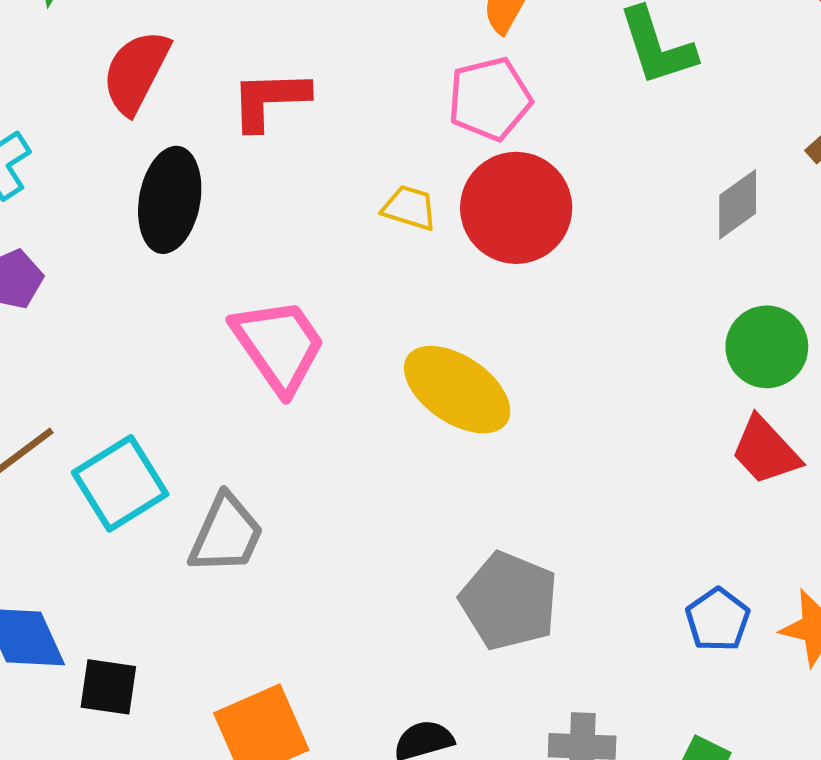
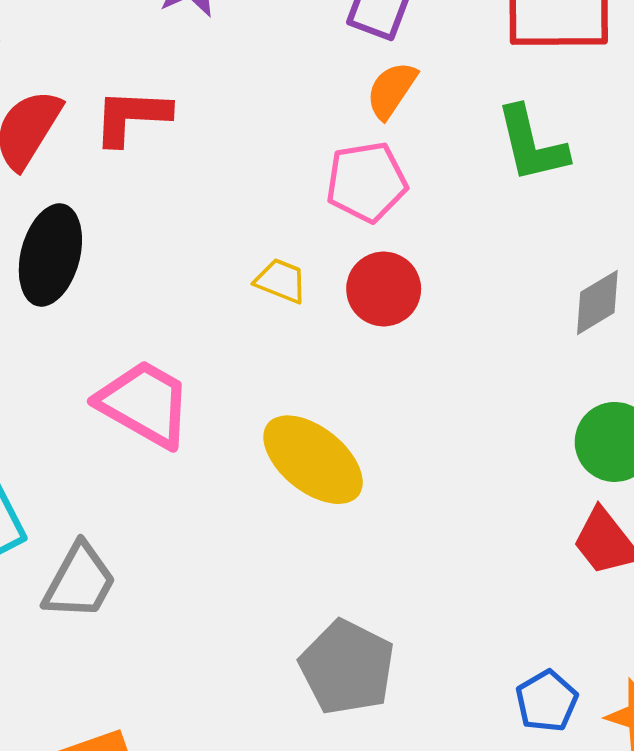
red L-shape: (270, 100) -> (132, 117), moved
red circle: (516, 208) -> (384, 289), size x0.7
pink trapezoid: (279, 345) -> (145, 404), turned -30

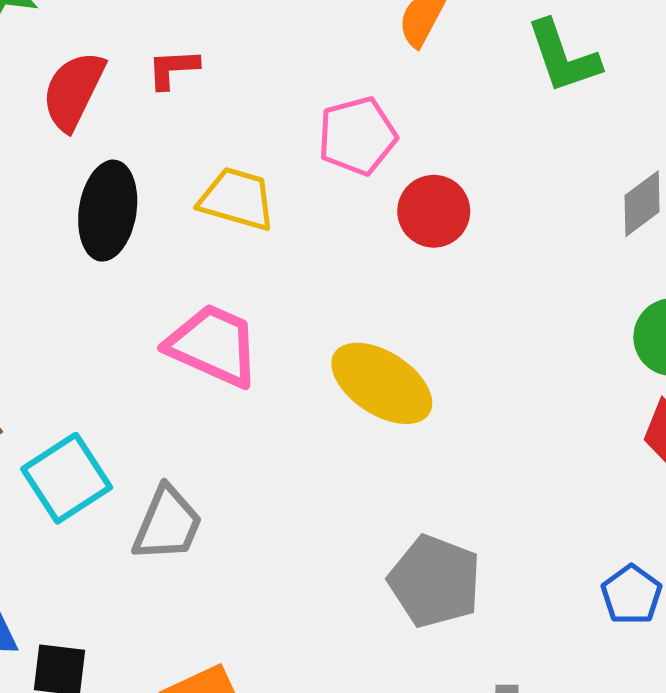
red L-shape: (132, 117) -> (173, 69), size x0.7
pink pentagon: (366, 182) -> (357, 136), moved
yellow trapezoid: (281, 281) -> (237, 199), moved, size x1.5

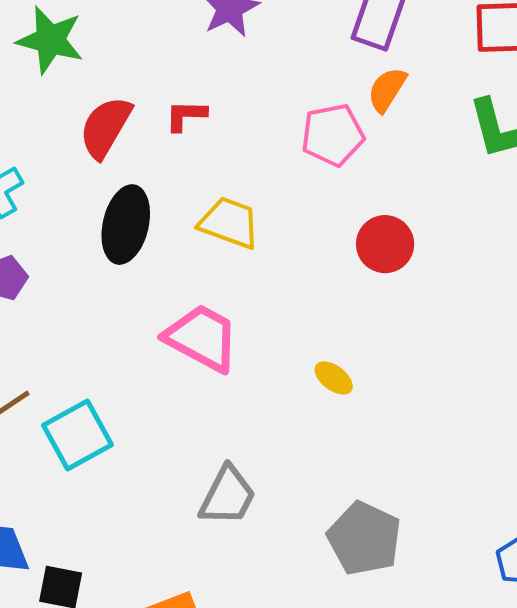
pink pentagon: (357, 136) -> (333, 135), moved
yellow ellipse: (382, 383) -> (334, 378), size x0.5
gray trapezoid: (167, 524) -> (228, 496), moved

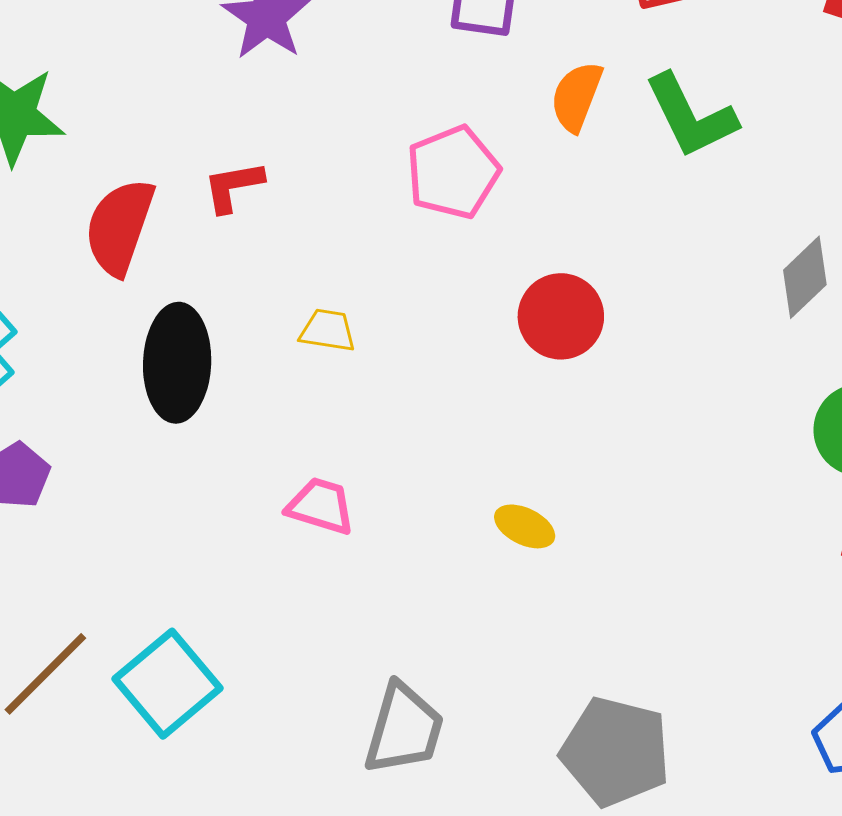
orange semicircle: (387, 90) -> (577, 97), moved
yellow trapezoid: (229, 223) -> (328, 330), size x0.6
pink trapezoid: (202, 338) -> (321, 506), size x0.6

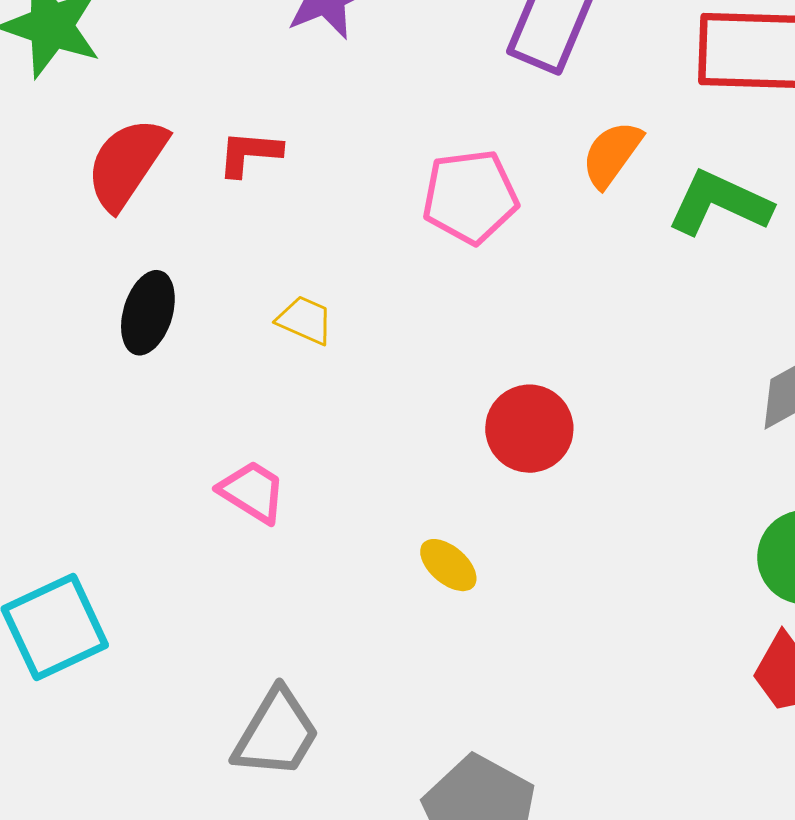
green L-shape: (691, 116) -> (719, 203), turned 126
red circle: (561, 316) -> (529, 429), moved
black ellipse: (177, 363) -> (148, 313), size x0.7

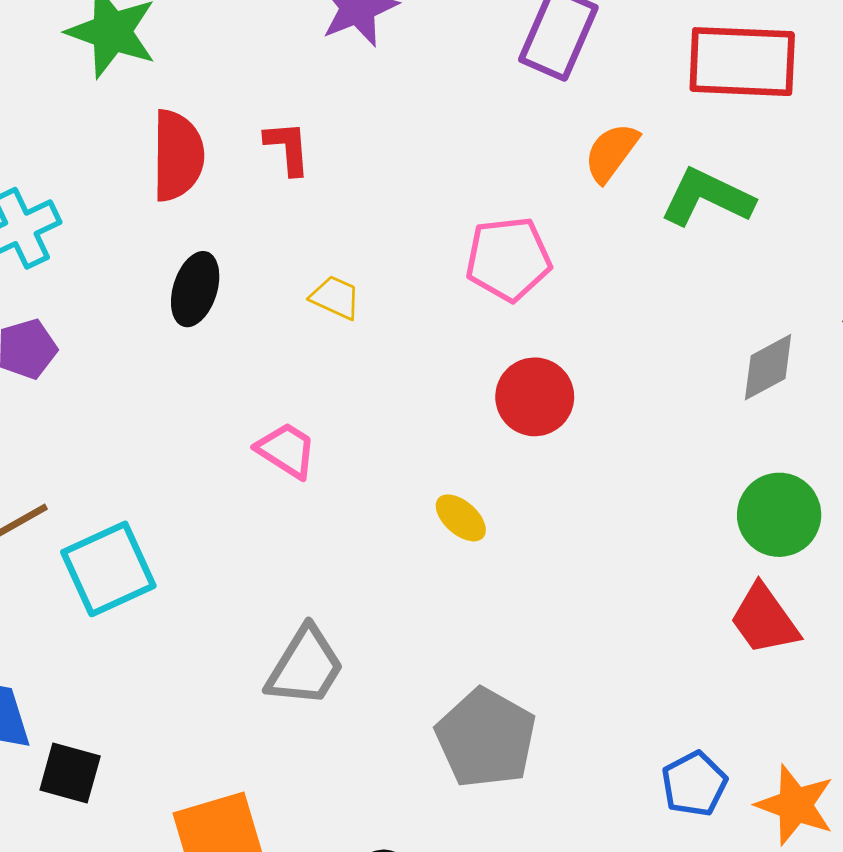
red L-shape: (249, 153) -> (288, 148), turned 80
red semicircle: (127, 163) -> (178, 156), turned 146
pink pentagon: (470, 197) -> (508, 259), moved

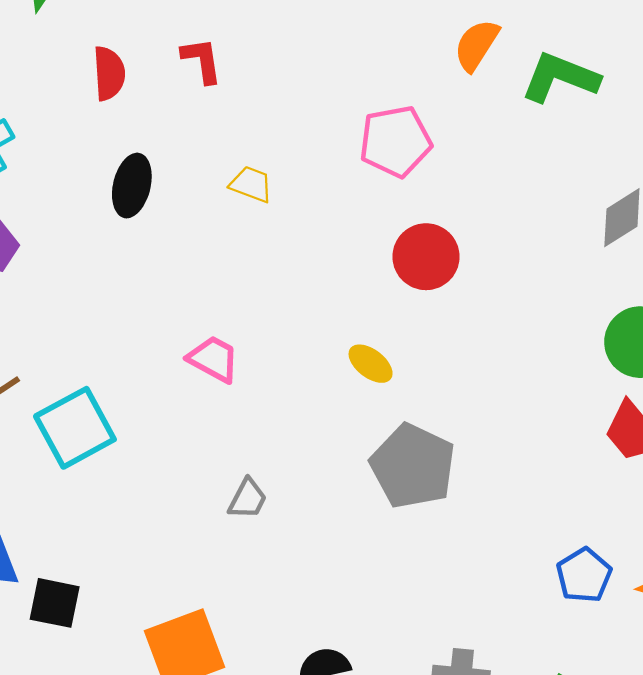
red semicircle: (178, 156) -> (109, 73), size x0.7
pink trapezoid: (286, 450) -> (214, 359), moved
gray trapezoid: (305, 667) -> (248, 499), size x0.6
gray pentagon: (486, 738) -> (413, 466), moved

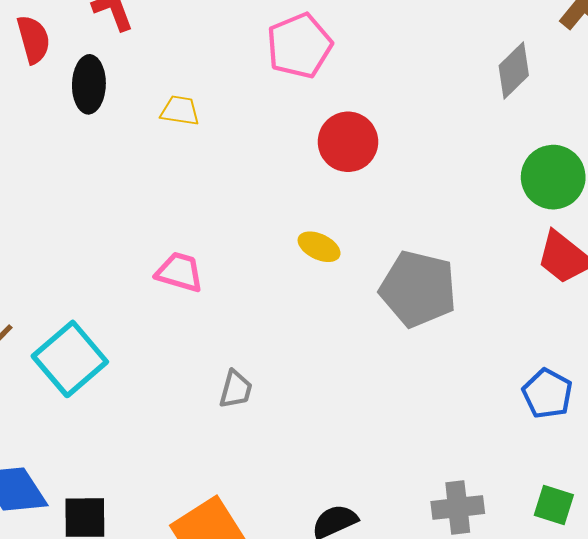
black ellipse: (132, 186) -> (89, 84), moved
gray pentagon: (413, 466) -> (418, 289), moved

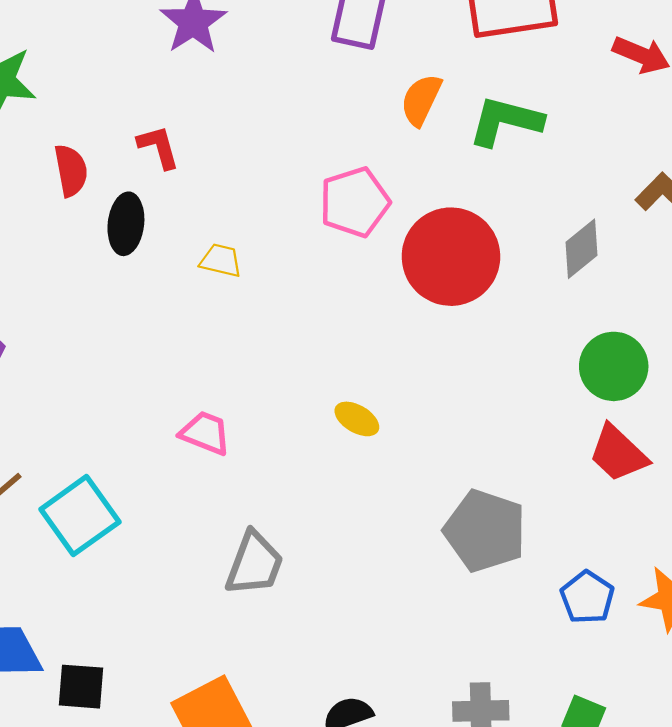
red circle: (348, 142) -> (451, 257), moved, size x1.5
gray pentagon: (418, 289) -> (485, 531), moved
gray trapezoid: (236, 389) -> (254, 564), size x1.6

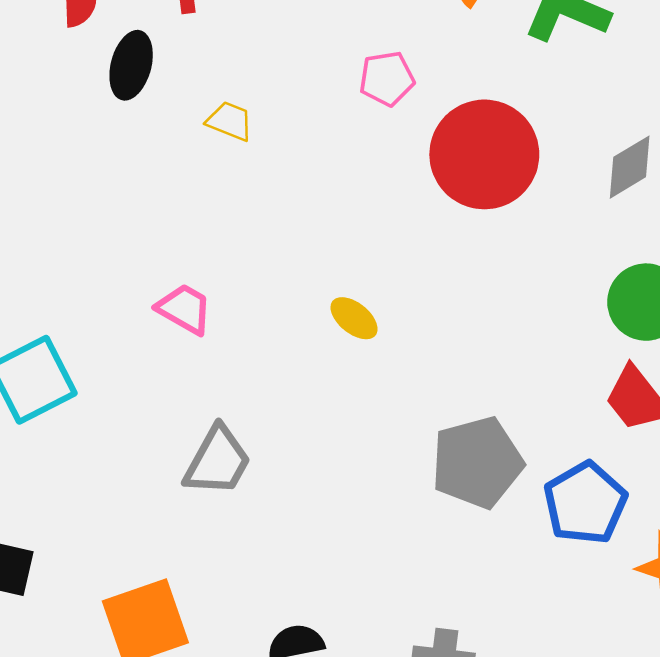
pink pentagon: (355, 202) -> (387, 79), size x0.7
gray pentagon: (485, 531) -> (477, 462), turned 30
blue pentagon: (587, 597) -> (585, 503), moved, size x1.4

